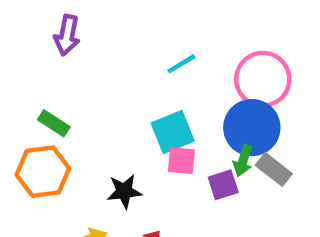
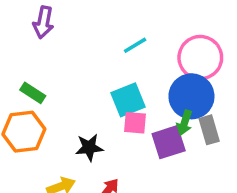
gray rectangle: (274, 169) -> (209, 130), turned 36
purple square: (223, 185) -> (169, 142), size x1.4

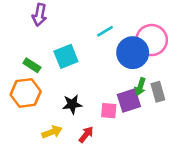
blue circle: (191, 96) -> (133, 53), moved
cyan square: (128, 100) -> (66, 56), moved
pink square: (135, 123) -> (109, 111), moved

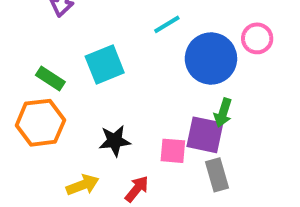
pink circle: (152, 40) -> (257, 38), moved, size x0.6
gray rectangle: (158, 92) -> (217, 175), moved
purple square: (129, 100) -> (205, 135), turned 30

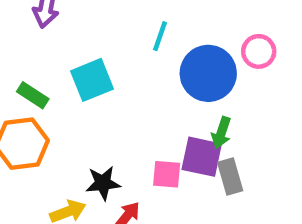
cyan line: (167, 24) -> (160, 36), turned -40
black star: (115, 141) -> (103, 183), moved
gray rectangle: (217, 175) -> (230, 176), moved

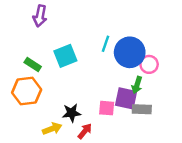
cyan line: (160, 36) -> (105, 44), moved
pink circle: (259, 51) -> (149, 64), moved
gray rectangle: (230, 176) -> (142, 109), turned -72

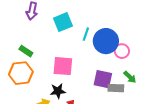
cyan square: (65, 56) -> (63, 22), moved
green arrow: (137, 85) -> (130, 77), moved, turned -64
pink square: (107, 108) -> (63, 66), moved, size x1.5

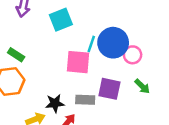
cyan line: (86, 34) -> (91, 44), moved
pink square: (63, 66) -> (78, 62), moved
gray rectangle: (116, 88) -> (85, 100), moved

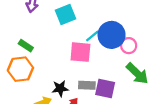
cyan line: (91, 44) -> (92, 36), turned 32
green arrow: (142, 86) -> (137, 73), size x1.6
purple square: (109, 89) -> (105, 88), moved

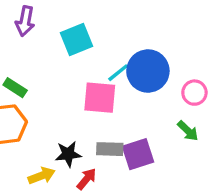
pink circle: (129, 46) -> (194, 93), moved
green arrow: (137, 73) -> (188, 131), size x0.6
purple square: (105, 88) -> (138, 154), turned -30

